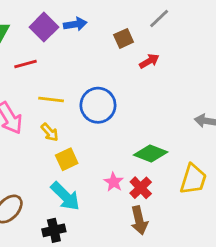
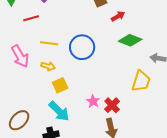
yellow arrow: (50, 132) -> (48, 66), turned -32
green diamond: (151, 154) -> (130, 40), moved
yellow trapezoid: (193, 179) -> (141, 81), moved

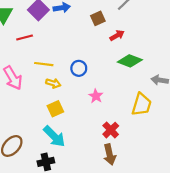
blue circle: (82, 47) -> (79, 68), size x0.6
yellow arrow: (48, 66) -> (53, 83), moved
pink star: (93, 101) -> (96, 96), moved

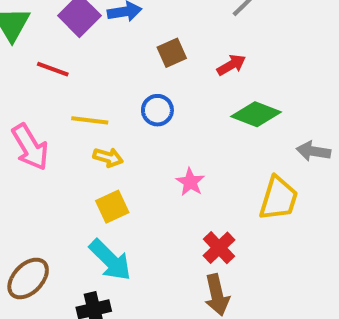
brown square: (98, 18) -> (172, 53), moved
red line: (25, 37) -> (53, 69), turned 35
blue circle: (79, 68) -> (157, 110), moved

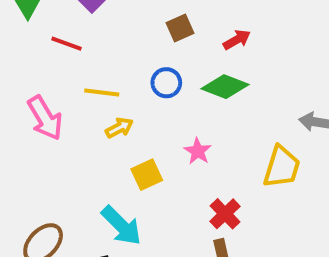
green diamond: (256, 114) -> (225, 87), moved
yellow arrow: (108, 157) -> (119, 128), turned -44
yellow square: (112, 207) -> (147, 175), moved

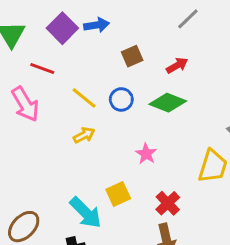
yellow line: (102, 92) -> (84, 98), moved, turned 32
pink arrow: (45, 118) -> (25, 104), moved
yellow square: (147, 175) -> (118, 194), moved

